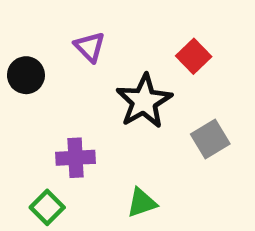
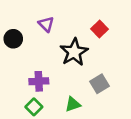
gray square: (210, 139) -> (100, 84), moved
green square: (47, 207) -> (34, 107), moved

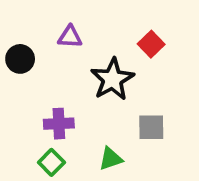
purple triangle: (46, 24) -> (70, 37), turned -42
gray square: (100, 84) -> (151, 127), turned 30

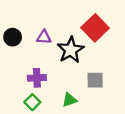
purple triangle: (70, 37) -> (44, 37), moved
red square: (151, 44) -> (95, 28), size x1.6

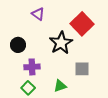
black circle: (13, 37) -> (18, 45), moved
purple triangle: (44, 37) -> (38, 14), moved, turned 32

